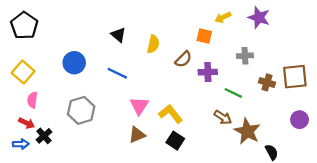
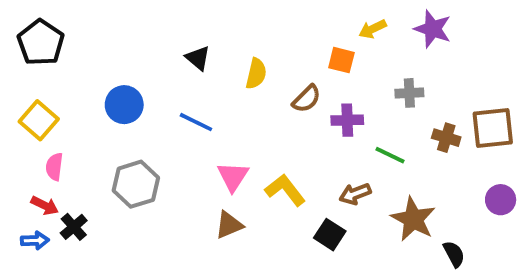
brown arrow: (223, 117) -> (355, 194), moved, turned 126
black square: (175, 141) -> (330, 235), moved

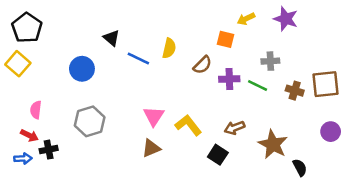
black triangle: (198, 58) -> (111, 38), moved
yellow square: (39, 120) -> (18, 64), moved
blue line: (196, 122) -> (138, 59), moved
green line: (390, 155) -> (258, 85), moved
black cross: (74, 227) -> (49, 150), turned 30

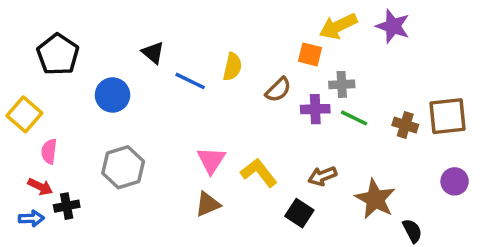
yellow arrow: (246, 19) -> (338, 26), size x1.5
black pentagon: (27, 28) -> (58, 54), moved
gray cross: (270, 61) -> (342, 84), moved
yellow square: (18, 64) -> (24, 114), moved

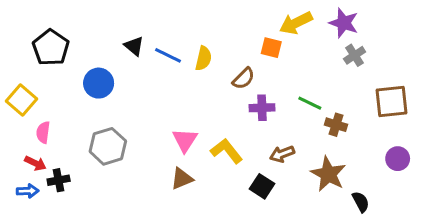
blue line: (190, 81) -> (168, 55), moved
gray cross: (342, 84) -> (355, 55), moved, turned -30
purple cross: (315, 109) -> (262, 108), moved
brown cross: (405, 125) -> (336, 125), moved

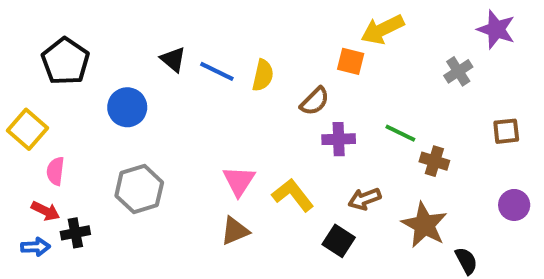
purple star: (344, 23) -> (496, 29), moved
brown square: (392, 102) -> (506, 131), size x0.6

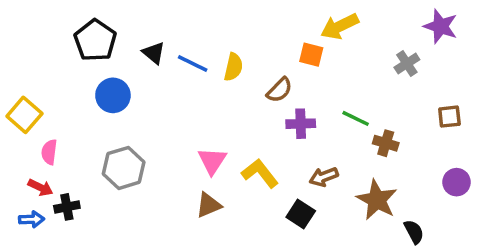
black pentagon: (65, 61) -> (95, 40), moved

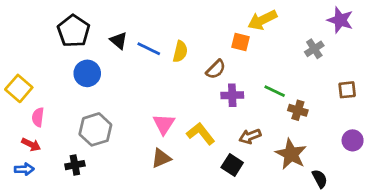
black cross: (67, 207) -> (75, 165), moved

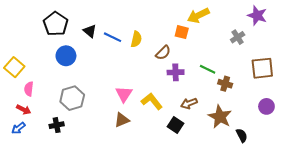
brown square: (347, 90) -> (262, 68), size x1.6
blue arrow: (24, 169) -> (18, 128), turned 144

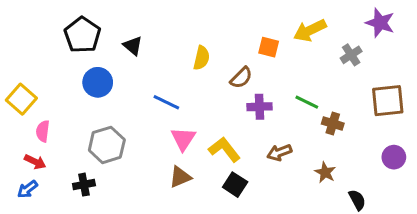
yellow arrow: (198, 15) -> (310, 30), moved
blue line: (112, 37) -> (166, 102), moved
brown star: (220, 117) -> (325, 172), size x0.6
black square: (176, 125) -> (235, 185), moved

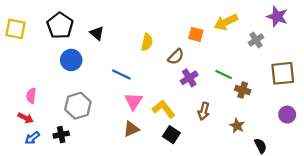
yellow square: (21, 99) -> (16, 29), moved, turned -30
purple cross: (260, 107) -> (189, 78), turned -30
brown arrow: (279, 153) -> (204, 111), turned -54
blue arrow: (27, 189) -> (32, 138), moved

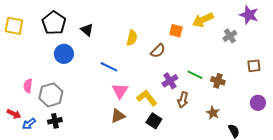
brown square: (283, 73) -> (254, 66), size x0.6
green line: (224, 74) -> (195, 75), moved
purple cross: (189, 78) -> (170, 81), moved
gray hexagon: (78, 106) -> (51, 95), moved
red arrow: (26, 118) -> (14, 114), moved

